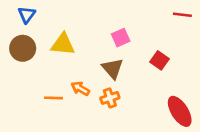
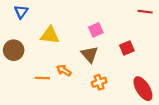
brown circle: (23, 48) -> (14, 50), moved
red square: (160, 60) -> (127, 48), turned 32
orange cross: (110, 98) -> (99, 82), moved

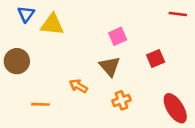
yellow triangle: (50, 35) -> (52, 24), moved
orange line: (42, 78) -> (40, 104), moved

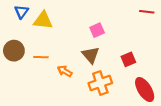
red square: (156, 59) -> (128, 59), moved
orange cross: (122, 100) -> (100, 83), size x1.5
orange line: (40, 104) -> (41, 57), moved

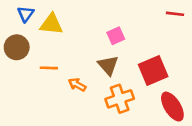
brown circle: (14, 51) -> (17, 47), moved
red square: (128, 59) -> (153, 70), size x1.6

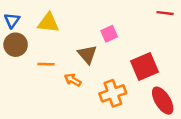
blue triangle: (26, 14) -> (12, 20), moved
brown triangle: (108, 65) -> (87, 54), moved

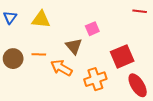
brown circle: (16, 45) -> (13, 59), moved
orange arrow: (73, 80) -> (61, 68), size x1.5

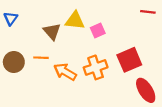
yellow triangle: (41, 19) -> (75, 21), moved
brown triangle: (74, 46) -> (52, 31), moved
orange cross: (95, 79) -> (96, 67), moved

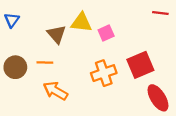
orange arrow: (65, 72) -> (55, 91), moved

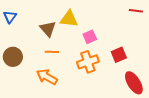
pink square: (106, 33) -> (90, 37), moved
orange line: (45, 62) -> (52, 52), moved
red square: (140, 65) -> (119, 55), size x0.7

